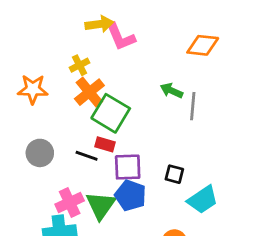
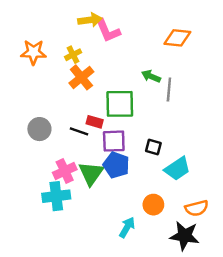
orange star: (33, 89) -> (33, 52), moved
green square: (111, 113) -> (120, 104), moved, turned -32

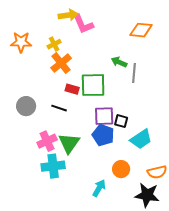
red rectangle: (95, 122) -> (72, 89), moved
purple square: (114, 141) -> (104, 116), moved
blue pentagon: (116, 165) -> (103, 135), moved
cyan cross: (56, 196) -> (53, 166), moved

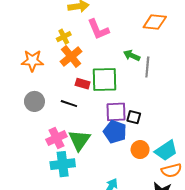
pink L-shape: (83, 24) -> (98, 29), moved
orange star: (21, 42) -> (32, 61), moved
cyan trapezoid: (141, 139) -> (166, 151), moved
orange circle: (121, 169) -> (140, 150), moved

